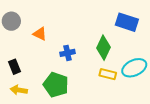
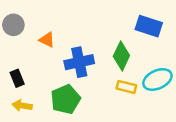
blue cross: (67, 53) -> (79, 62), size x1.6
green pentagon: (56, 85) -> (66, 99), turned 30

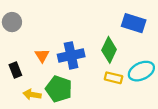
orange triangle: (47, 40) -> (42, 55), moved, turned 32
green pentagon: (66, 99) -> (59, 89), turned -30
yellow arrow: (22, 106) -> (32, 95), moved

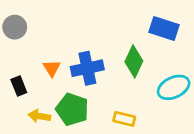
yellow rectangle: (113, 78) -> (124, 119), moved

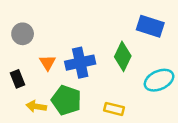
gray circle: (15, 27) -> (23, 34), moved

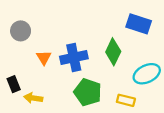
black rectangle: (18, 79) -> (14, 84), moved
green pentagon: (66, 100) -> (88, 92), moved
yellow rectangle: (114, 109) -> (126, 100), moved

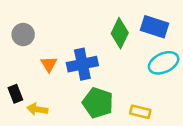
green diamond: (113, 52) -> (120, 33), moved
cyan ellipse: (147, 74) -> (164, 63), moved

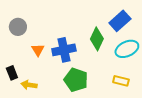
blue rectangle: (155, 27) -> (120, 21), turned -60
green diamond: (120, 33) -> (97, 39), moved
yellow rectangle: (140, 112) -> (121, 81), moved

